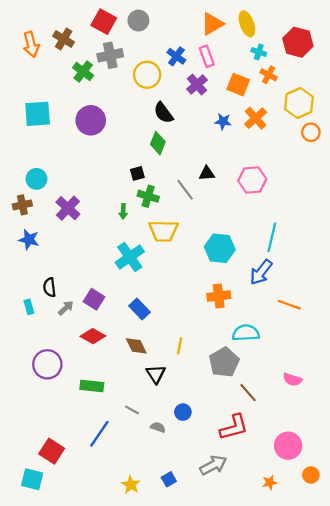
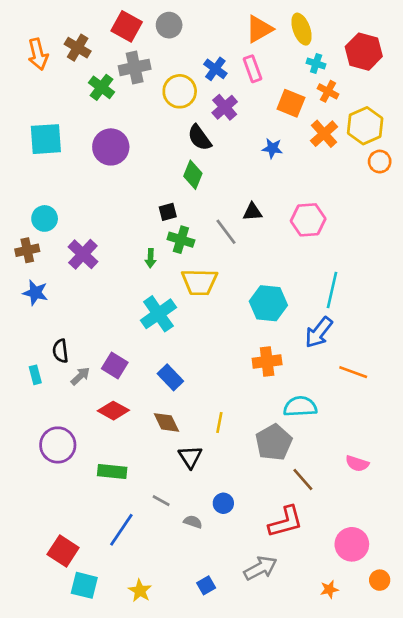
purple cross: (197, 85) -> (225, 107), moved
orange cross: (256, 118) -> (324, 134), moved
cyan square: (32, 479) -> (84, 585), moved
yellow star: (131, 485) -> (140, 591), moved

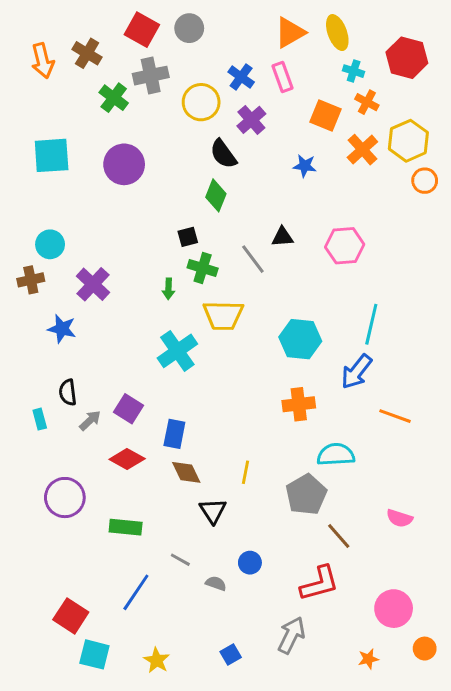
blue star: (35, 293) -> (62, 329), moved
blue rectangle: (170, 377) -> (174, 434), moved, turned 55
gray arrow: (260, 568) -> (291, 635), turned -36

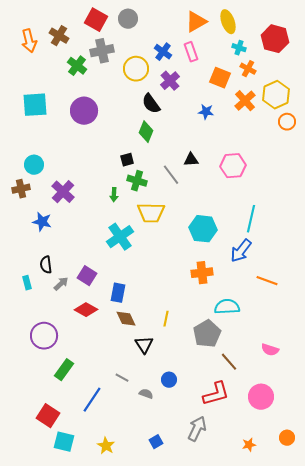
green rectangle: (126, 527) -> (64, 370), moved, turned -60
pink circle: (394, 609) -> (261, 397), moved

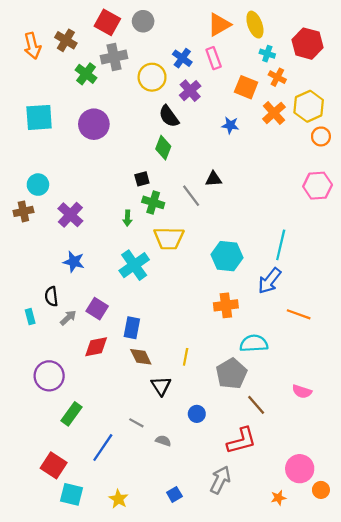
pink hexagon: (233, 166) -> (318, 186), moved
blue star: (42, 222) -> (74, 262), moved
red diamond: (86, 310) -> (96, 347), turned -40
blue circle: (169, 380) -> (197, 414), moved
pink circle: (261, 397) -> (300, 469), moved

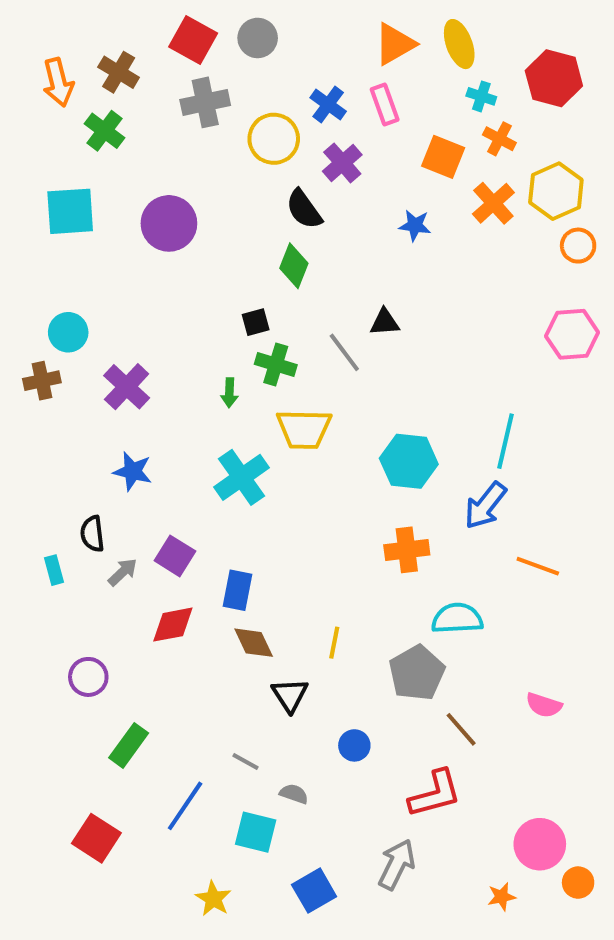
green cross: (86, 74) -> (104, 131), moved
purple circle: (49, 376) -> (88, 677), size x0.7
cyan square: (72, 494) -> (256, 832), moved
blue square: (174, 494) -> (314, 891), size x1.5

